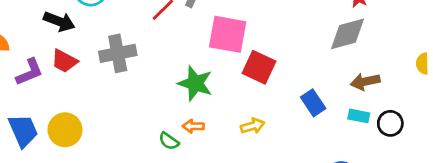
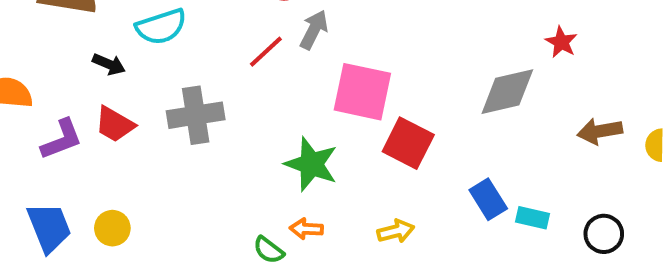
black arrow: (59, 21) -> (109, 64), size x0.7
gray diamond: (348, 34) -> (507, 92), moved
brown arrow: (365, 82) -> (600, 131), moved
cyan rectangle: (359, 116) -> (533, 218), moved
yellow circle: (65, 130) -> (112, 228), size x0.7

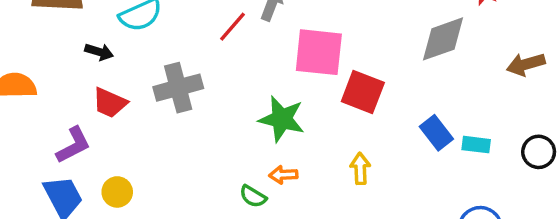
purple L-shape: (62, 139) -> (73, 145), moved
yellow arrow: (396, 231) -> (360, 169), turned -72

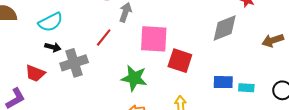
red line: (232, 27) -> (104, 37), moved
black arrow: (99, 52) -> (53, 47), moved
blue rectangle: (436, 133) -> (223, 82), turned -48

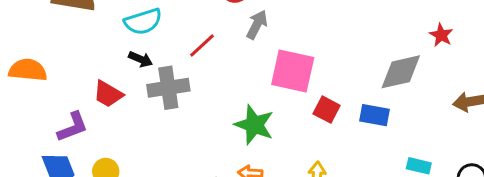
red line: (104, 37) -> (202, 45), moved
red square: (180, 61) -> (327, 110), size x0.7
blue rectangle: (223, 82) -> (375, 115), moved

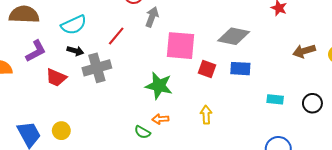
gray diamond: (401, 72) -> (234, 36), moved, turned 32
purple L-shape: (73, 127) -> (36, 51), moved

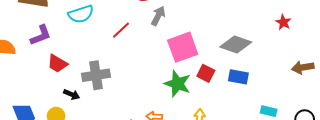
pink square: (180, 46) -> (183, 47), turned -32
black arrow: (75, 51) -> (72, 94), moved
gray cross: (97, 68) -> (96, 75), moved
green star: (159, 86) -> (177, 84), moved

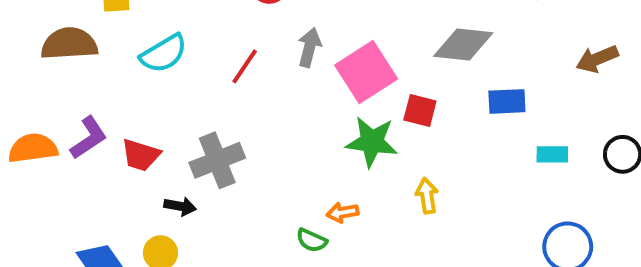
gray arrow: (158, 16) -> (309, 47), moved
purple L-shape: (41, 35) -> (89, 138), moved
blue rectangle: (238, 77) -> (507, 101), moved

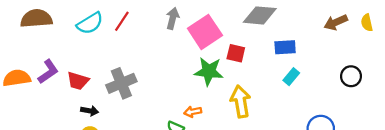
red line: (245, 66) -> (122, 21), moved
cyan rectangle: (552, 154) -> (291, 77), moved, turned -49
yellow arrow: (427, 196) -> (241, 101), size x1.6
black arrow: (180, 206) -> (90, 111), moved

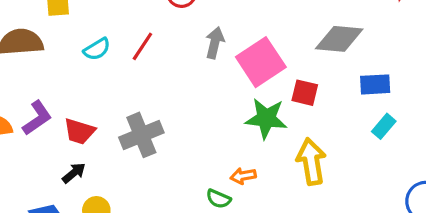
cyan semicircle: (90, 23) -> (97, 49), size x0.7
black arrow: (90, 111) -> (74, 173), moved, turned -49

